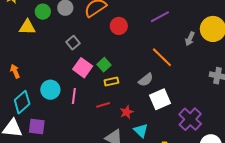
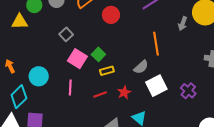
orange line: (162, 57) -> (156, 44), turned 40
cyan circle: (50, 90) -> (39, 76), moved
red star: (127, 112) -> (124, 92), moved
purple cross: (190, 119) -> (188, 91), moved, size x0.7

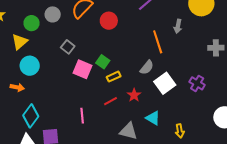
yellow triangle: (20, 22) -> (20, 42), turned -30
gray arrow: (183, 24) -> (178, 26), moved
orange arrow: (10, 66) -> (17, 87), turned 136
cyan circle: (39, 76) -> (30, 66), moved
pink line: (70, 87) -> (82, 116), moved

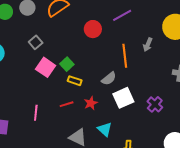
red circle: (109, 21) -> (93, 29), moved
yellow rectangle: (114, 77) -> (75, 81), turned 32

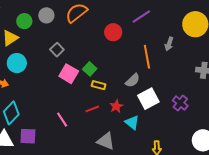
pink line: (36, 113) -> (62, 120), turned -35
cyan triangle: (105, 129) -> (132, 122), moved

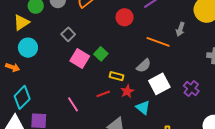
orange line: (147, 57) -> (158, 42), turned -60
yellow rectangle: (99, 85) -> (116, 76), moved

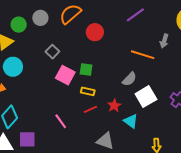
red circle: (125, 17) -> (95, 32), moved
green square: (101, 54) -> (86, 69), turned -32
yellow rectangle: (116, 76) -> (88, 91), moved

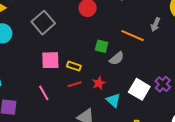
gray square: (52, 52) -> (43, 23), size x1.6
green square: (86, 69) -> (102, 46), moved
pink square: (65, 75) -> (50, 60), moved, turned -36
white square: (146, 97) -> (139, 89), moved, turned -35

